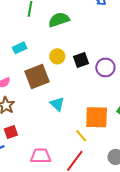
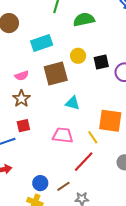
cyan rectangle: (20, 48) -> (42, 43), size x1.5
cyan triangle: (57, 104) -> (73, 103), turned -35
pink trapezoid: (41, 156) -> (63, 135), moved

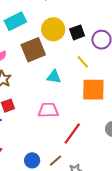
yellow circle: (78, 56) -> (53, 29), size x1.5
yellow line: (93, 137) -> (83, 62), moved

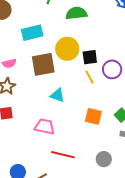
yellow line: (83, 62) -> (90, 77), moved
orange square: (93, 90) -> (93, 116), size x0.7
red line: (72, 134) -> (63, 155), turned 55

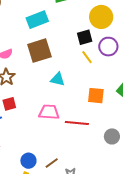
cyan rectangle: (32, 33) -> (37, 20), moved
yellow circle: (67, 49) -> (101, 17), moved
red line: (63, 155) -> (77, 123), moved

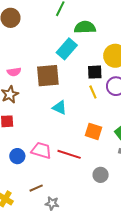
cyan rectangle: (37, 20) -> (67, 49), moved, turned -40
pink trapezoid: (49, 112) -> (41, 150), moved
blue circle: (28, 161) -> (17, 156), moved

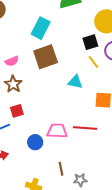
cyan rectangle: (67, 49) -> (41, 28), moved
cyan triangle: (59, 107) -> (75, 82), moved
brown line: (36, 188) -> (61, 169), turned -64

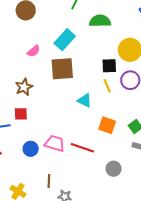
pink semicircle: (12, 61) -> (34, 51), moved, turned -32

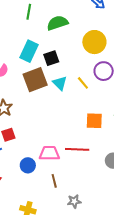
black square: (109, 66) -> (51, 58), moved
cyan triangle: (85, 100) -> (60, 83), moved, turned 35
brown line: (49, 181) -> (54, 181), moved

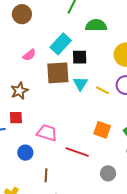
yellow line: (83, 83) -> (103, 90), turned -40
pink trapezoid: (49, 153) -> (47, 133), moved

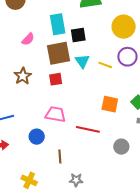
cyan rectangle: (61, 44) -> (58, 24), turned -45
red square: (16, 118) -> (56, 79), moved

